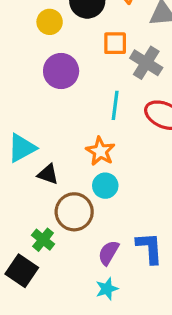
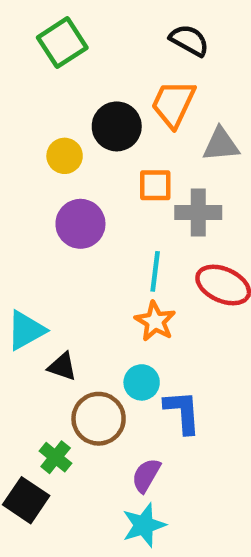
gray cross: (146, 63) -> (198, 213), turned -32
orange star: (100, 151) -> (155, 321), moved
blue L-shape: (149, 248) -> (182, 412), moved
cyan star: (107, 289) -> (144, 525), size x1.4

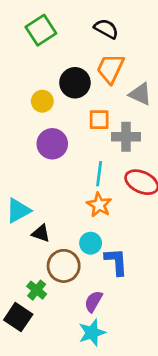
black semicircle: (189, 40) -> (106, 29), moved
gray triangle: (221, 145) -> (140, 94), turned 30

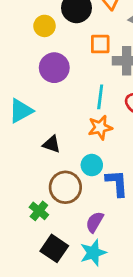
orange star: (99, 205) -> (100, 127), turned 30
cyan triangle: (18, 211) -> (21, 111), moved
black triangle: (41, 233) -> (51, 144), moved
black square: (18, 317) -> (54, 248), moved

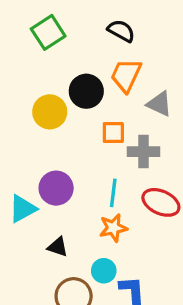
yellow circle: (45, 26) -> (50, 112), size x1.4
purple circle: (54, 68) -> (56, 188), moved

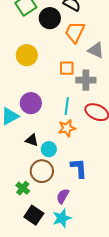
black circle: (86, 91) -> (50, 18), moved
cyan circle: (104, 271) -> (49, 149), moved

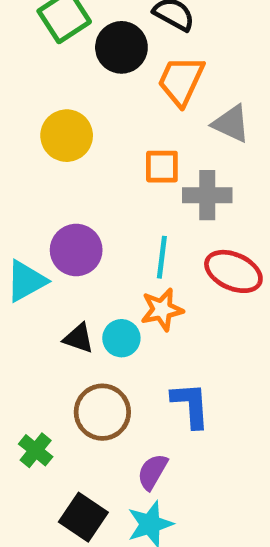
cyan circle: (49, 149) -> (121, 338), moved
green cross: (23, 188) -> (36, 450), moved

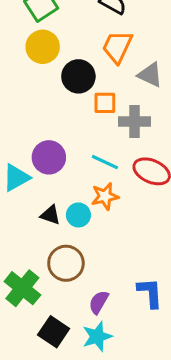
black circle: (121, 47) -> (78, 76), moved
yellow circle: (67, 136) -> (43, 47), moved
cyan line: (162, 257) -> (105, 162), turned -72
blue L-shape: (191, 405) -> (150, 293), moved
green cross: (36, 450) -> (22, 288), size x1.6

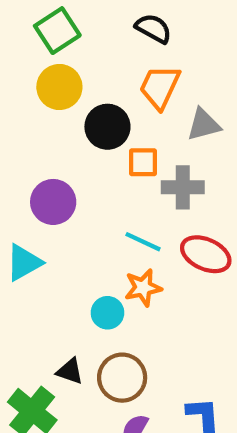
gray triangle: (150, 75) -> (204, 125), turned -40
purple circle: (49, 157) -> (53, 202), moved
black triangle: (50, 215) -> (70, 371), moved
brown circle: (66, 263) -> (122, 378), moved

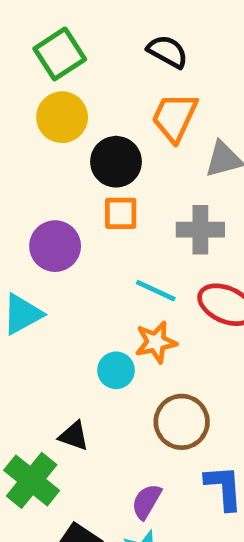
orange square: (143, 162) -> (121, 213), moved
brown circle: (122, 378) -> (182, 422), moved

